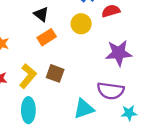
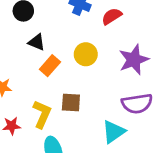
yellow circle: (81, 24) -> (86, 54), moved

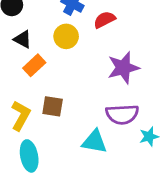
yellow circle: (86, 54) -> (66, 36), moved
cyan triangle: (113, 132) -> (94, 142), turned 40

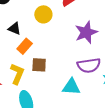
black triangle: (23, 39) -> (14, 29), moved
orange rectangle: (34, 65) -> (25, 46), moved

